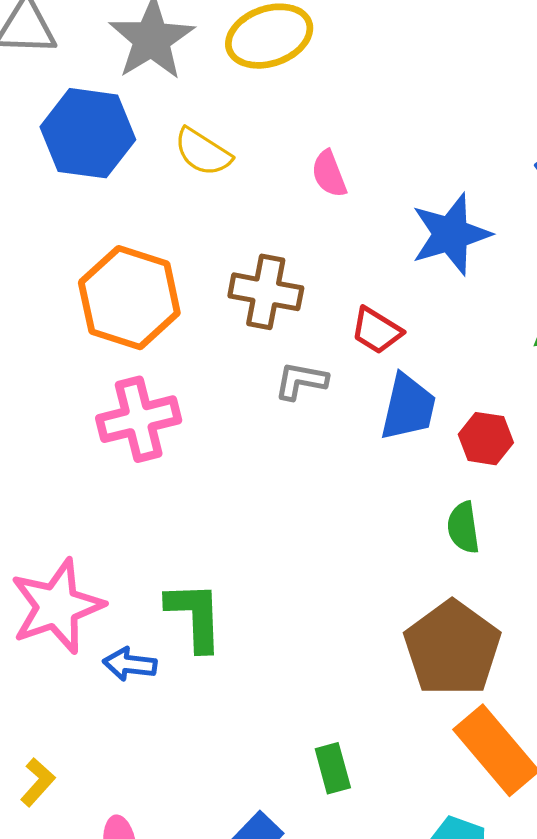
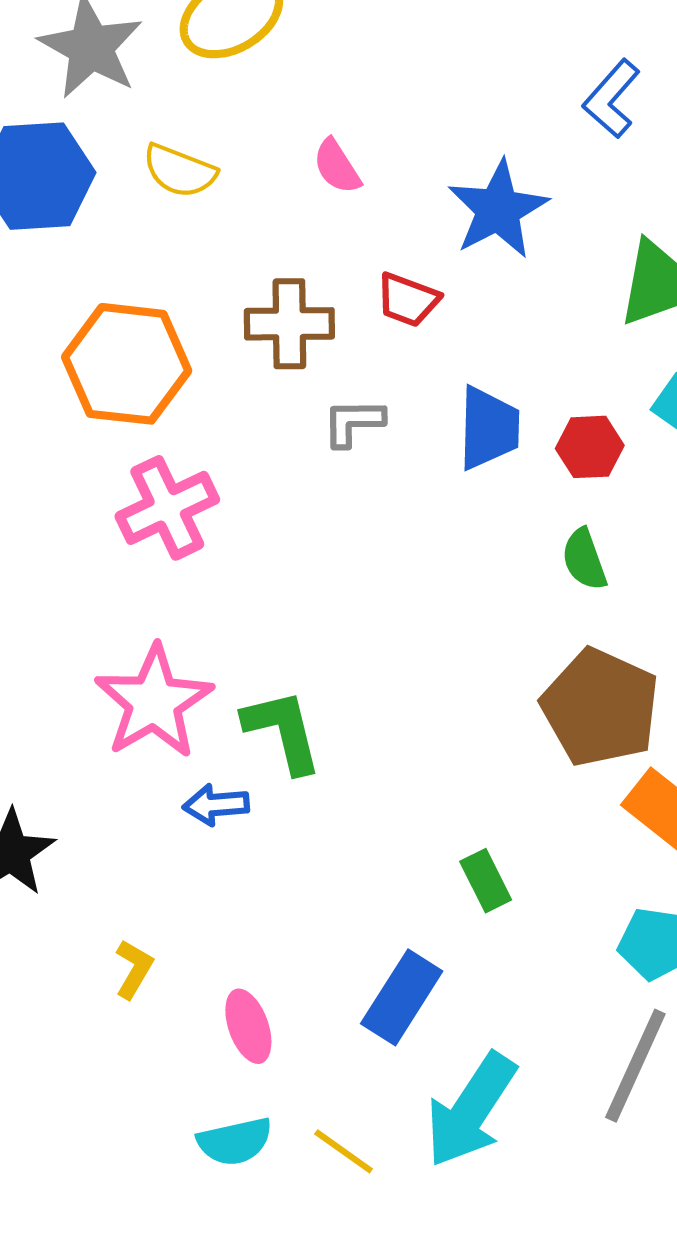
red trapezoid: (377, 331) -> (408, 300), moved
pink star: (57, 606) -> (154, 702), moved

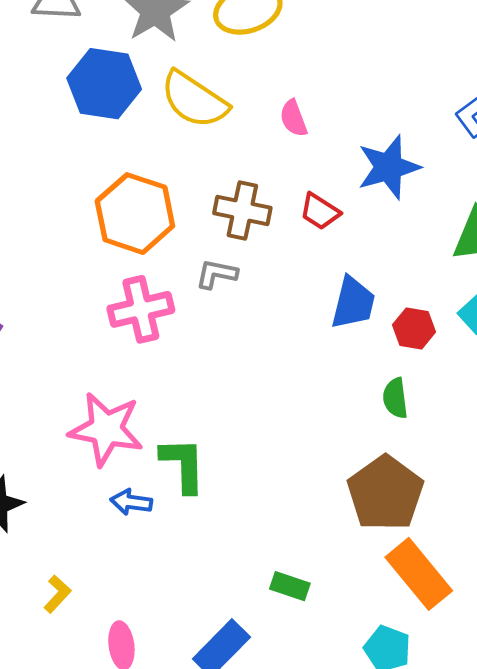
yellow semicircle: (180, 171) -> (194, 100), size x1.5
gray L-shape: (353, 422) -> (217, 274), moved
pink star: (154, 702) -> (106, 429), turned 30
green rectangle: (486, 881) -> (290, 586), turned -57

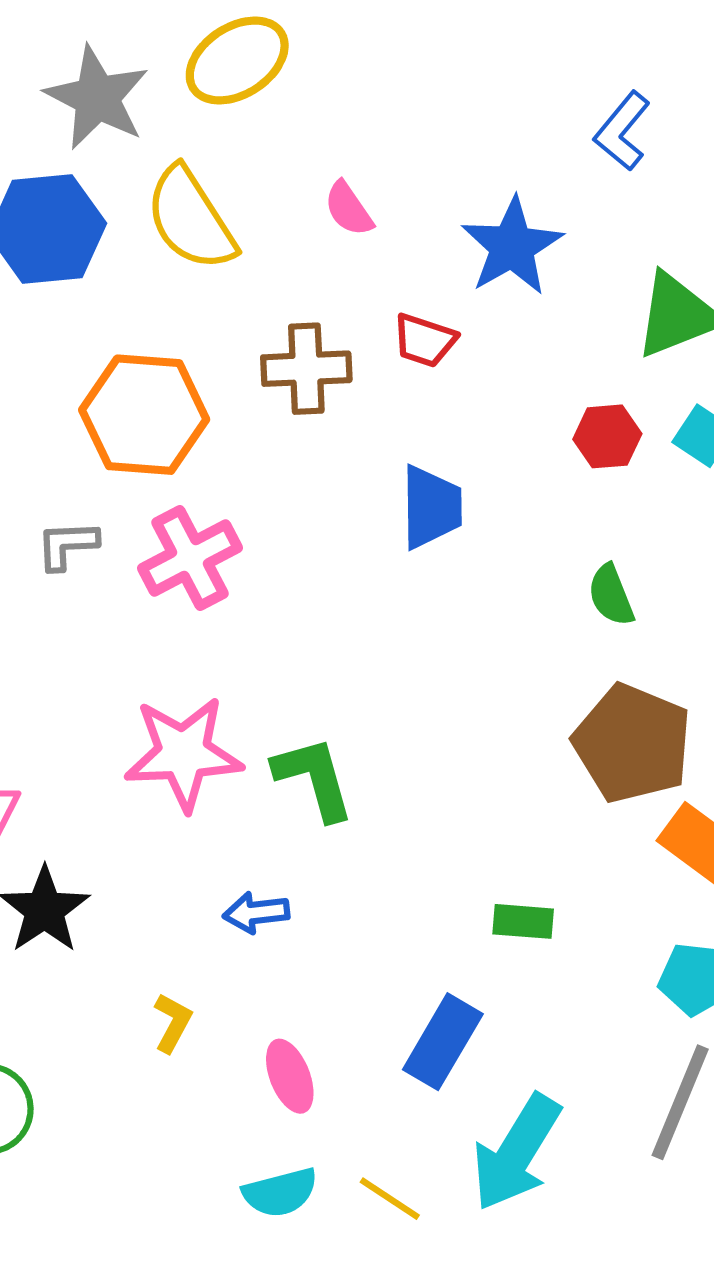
yellow semicircle: (194, 100) -> (191, 219), turned 38
gray L-shape: (217, 274) -> (67, 545), moved
blue trapezoid: (353, 303) -> (431, 507), moved
red hexagon: (414, 328) -> (607, 436), moved
blue arrow: (131, 502) -> (256, 913), moved

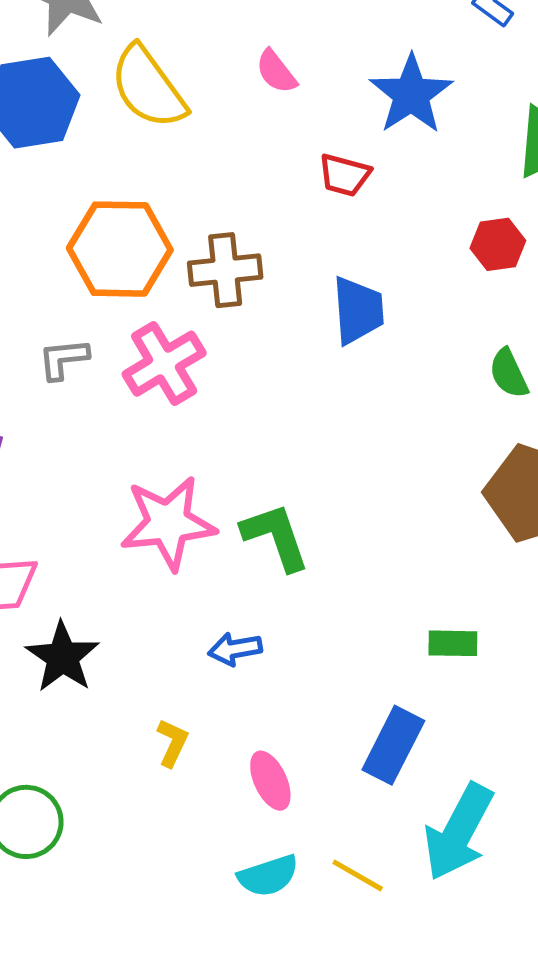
brown cross: (306, 369) -> (225, 270), moved

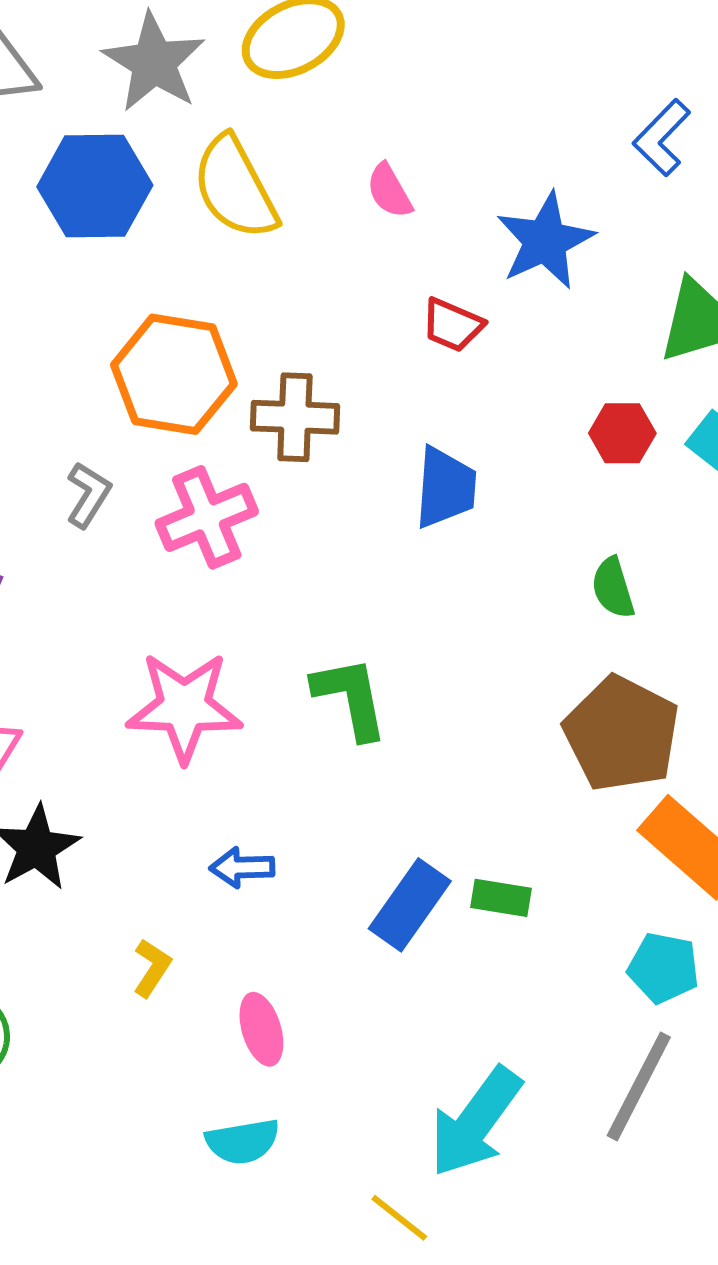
gray L-shape: (63, 359) -> (88, 495), turned 120
green L-shape: (276, 537) -> (350, 698), moved
blue rectangle: (393, 745) -> (410, 905), moved
yellow line: (358, 875) -> (399, 1218), moved

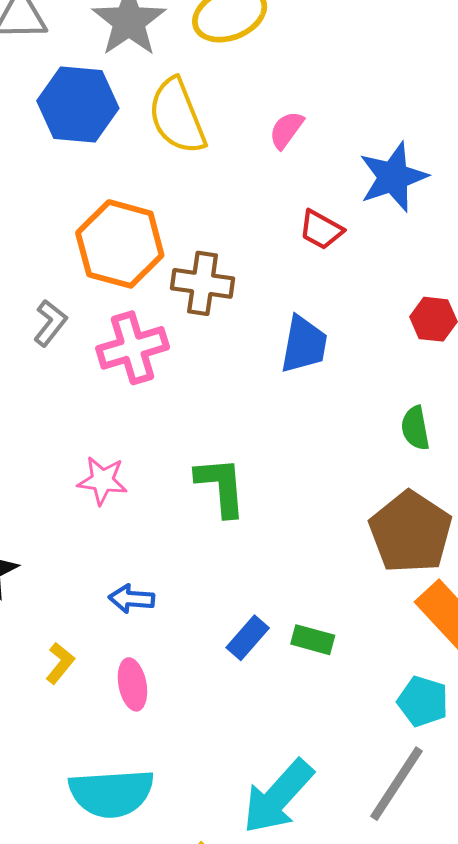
pink semicircle: (389, 191) -> (286, 130), turned 60
pink star: (184, 707) -> (102, 481), size x0.6
blue rectangle: (410, 905) -> (248, 638), size x0.7
pink ellipse: (261, 1029) -> (132, 684), moved
cyan semicircle: (243, 1142) -> (111, 793), size x1.6

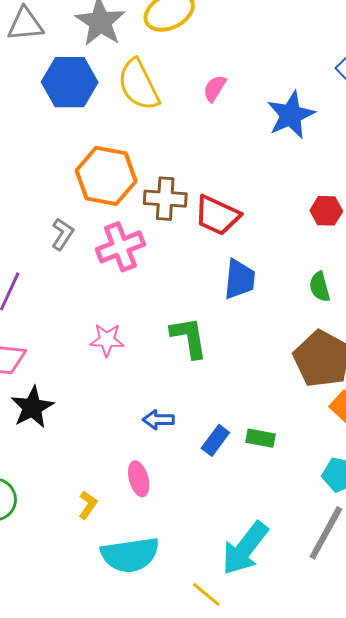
red trapezoid: (321, 230) -> (217, 215), moved, size x1.5
blue trapezoid: (304, 344) -> (240, 279), moved
blue arrow: (132, 599) -> (158, 420), moved
yellow L-shape: (60, 663) -> (88, 505), moved

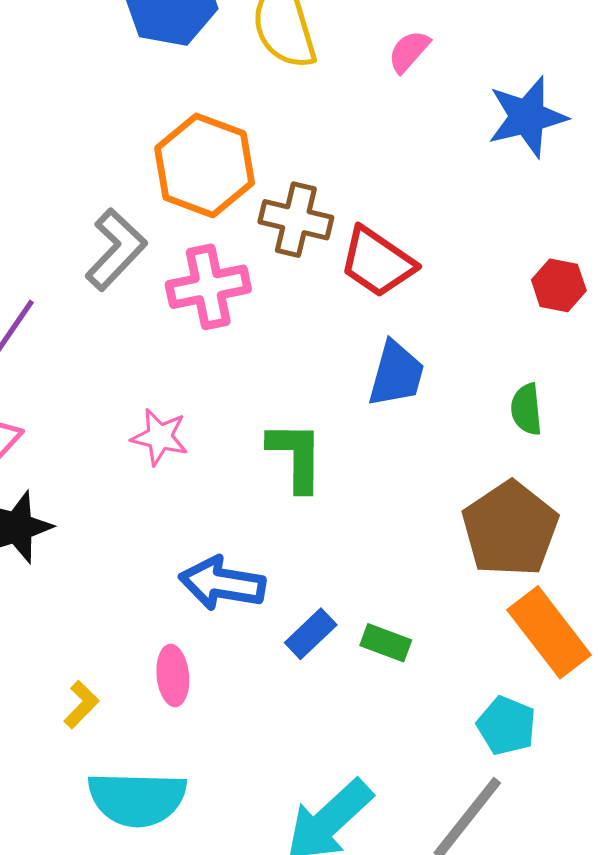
gray L-shape: (62, 234) -> (116, 249), size x1.5
blue arrow: (158, 420) -> (222, 583), size x1.6

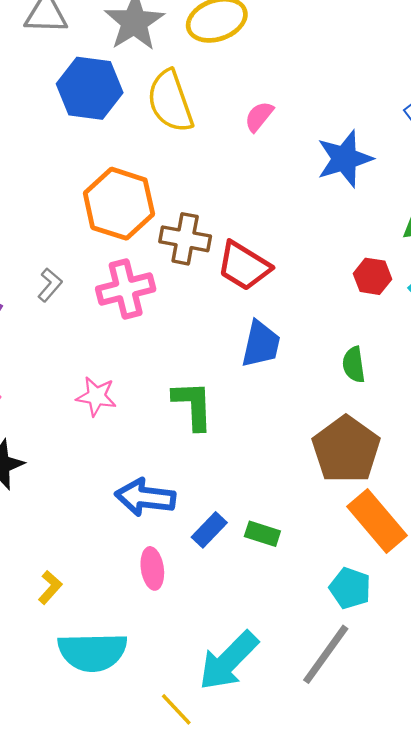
gray L-shape: (116, 249) -> (50, 285), moved, size x0.6
pink ellipse: (173, 676) -> (152, 568), moved

